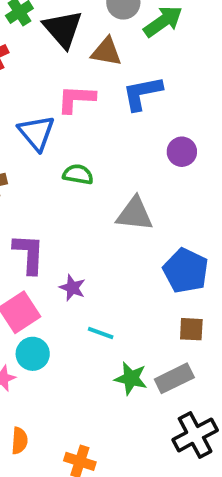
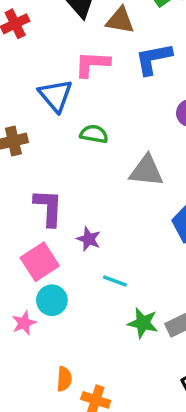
orange semicircle: (19, 441) -> (64, 379), moved

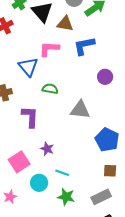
purple L-shape: (48, 208) -> (30, 117), moved
cyan circle: (52, 300) -> (39, 183), moved
green star: (143, 323) -> (66, 197), moved

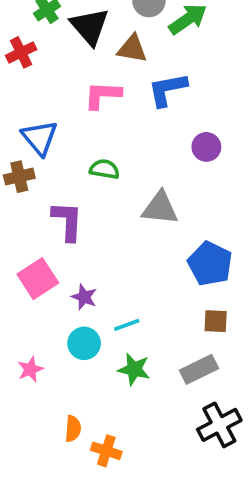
blue triangle: (28, 67) -> (40, 138), moved
purple star: (47, 149) -> (84, 297), moved
pink square: (19, 162) -> (38, 279), moved
cyan line: (62, 173) -> (127, 325), turned -40

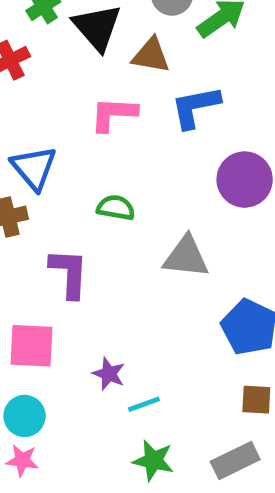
purple circle: (206, 147) -> (245, 180), size x1.5
pink square: (38, 279) -> (32, 346), turned 36
purple star: (84, 297) -> (109, 374), moved
cyan circle: (84, 343) -> (25, 416), moved
pink star: (30, 369) -> (22, 460), turned 30

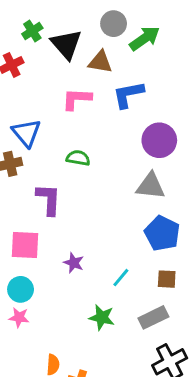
gray triangle: (186, 257) -> (150, 186), moved
cyan line: (144, 404) -> (121, 278), moved, turned -30

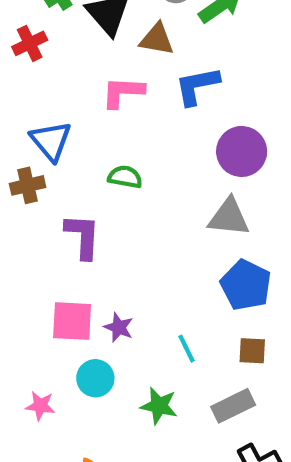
pink square: (25, 245) -> (72, 321), moved
cyan line: (121, 278) -> (186, 349), turned -66
cyan circle: (21, 289) -> (95, 378), moved

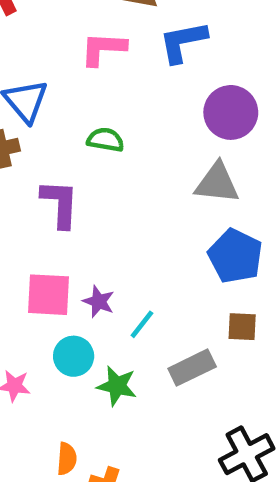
cyan line: (186, 349) -> (142, 324), moved, turned 64
green star: (159, 406) -> (117, 386), moved
gray rectangle: (233, 406) -> (192, 368), moved

